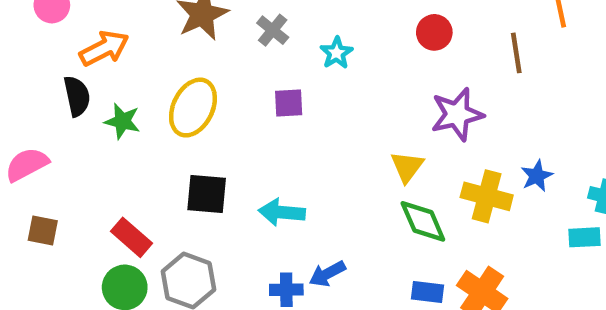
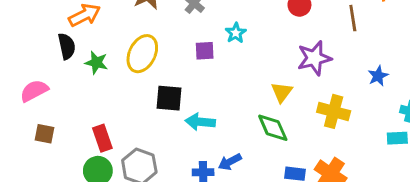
cyan star: (336, 53) -> (236, 33), moved
blue star: (537, 176) -> (378, 76), moved
black square: (207, 194) -> (169, 98), moved
green diamond: (423, 221) -> (273, 128), moved
red rectangle: (132, 237) -> (102, 138), turned 30

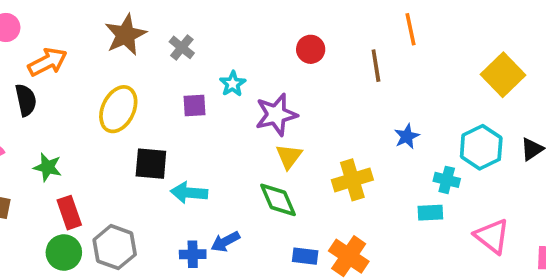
purple star: (314, 58) -> (276, 115), moved
green star: (96, 63) -> (48, 167), moved
yellow cross: (334, 111) -> (352, 180), turned -32

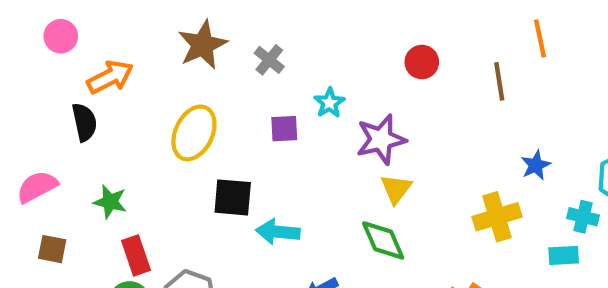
yellow cross: (352, 180) -> (497, 217), moved

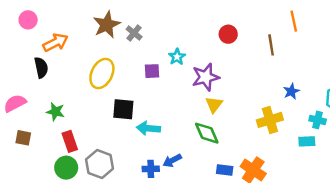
gray cross: (269, 60) -> (134, 33), moved

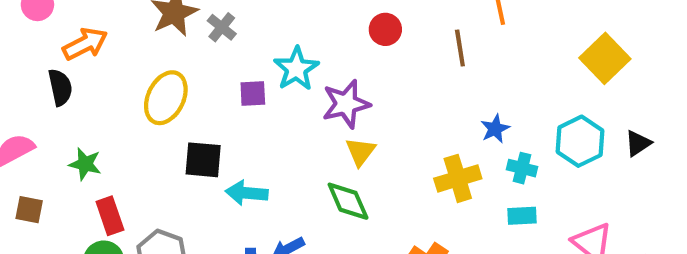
cyan star: (177, 57) -> (296, 69), size x1.5
cyan cross: (318, 120) -> (522, 168), moved

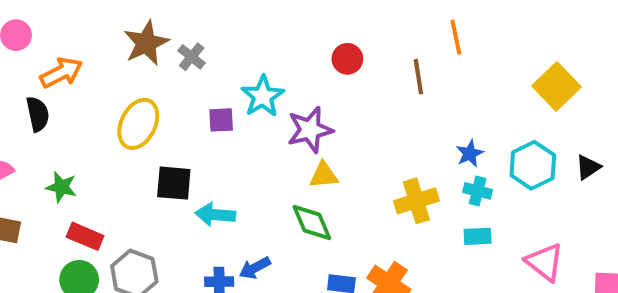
blue star: (495, 129) -> (470, 153), moved
yellow triangle: (361, 152) -> (324, 175), turned 48
red rectangle: (110, 216) -> (85, 236), turned -48

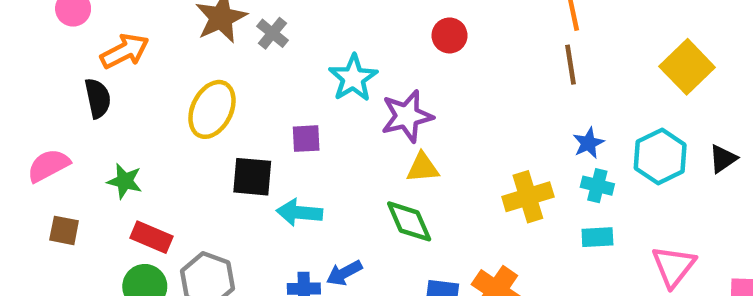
brown line: (418, 77) -> (570, 65), moved
purple square: (221, 120) -> (306, 139), moved
pink triangle: (545, 262) -> (674, 266), turned 30

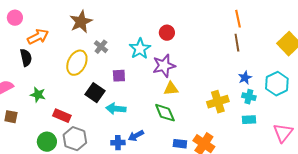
gray cross: (272, 33) -> (101, 47), moved
red circle: (450, 35) -> (167, 33), moved
black square: (252, 177) -> (95, 93), turned 30
red rectangle: (151, 237) -> (62, 116), moved

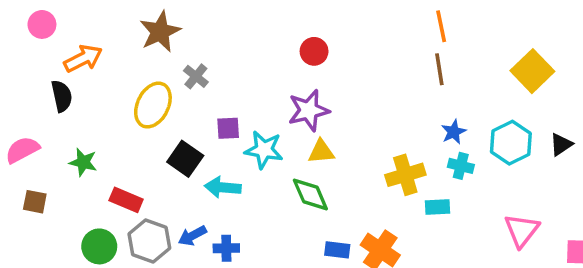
cyan star: (140, 49) -> (264, 150), moved, turned -30
cyan rectangle: (249, 120) -> (438, 207), moved
blue arrow: (136, 136) -> (192, 236), moved

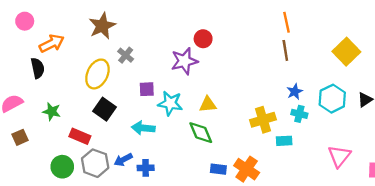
purple star: (309, 110) -> (184, 61), moved
black square: (185, 159) -> (105, 109), moved
brown square: (35, 202) -> (20, 137), turned -35

